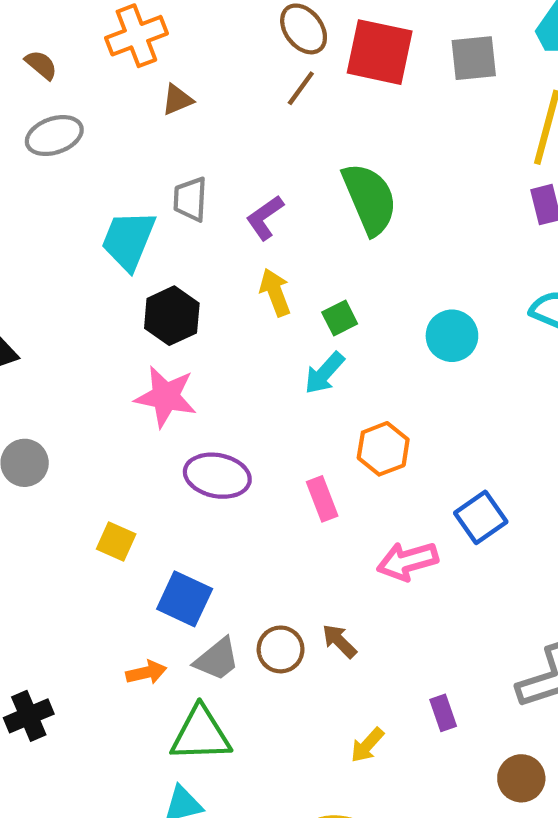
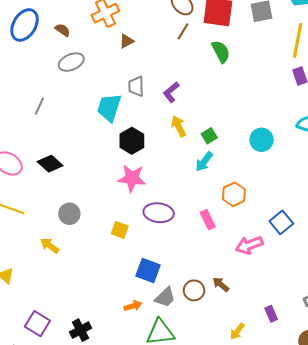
green semicircle: (370, 199) -> (221, 52), moved, size x0.7
yellow square: (116, 542) -> (120, 230), moved

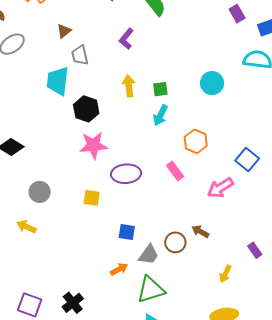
brown triangle: (127, 41) -> (64, 31), moved
purple L-shape: (171, 92) -> (126, 39), moved
yellow arrow: (179, 126) -> (129, 86), turned 30
green square: (209, 136) -> (160, 89), turned 35
blue square: (148, 271) -> (127, 232), size x0.7

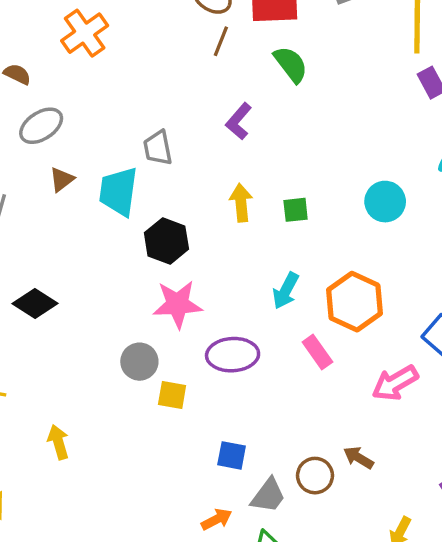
brown triangle: (64, 31) -> (62, 179), moved
cyan arrow: (160, 115) -> (286, 291), moved
orange hexagon: (196, 141) -> (354, 302), size x1.4
gray circle: (40, 192) -> (139, 362), moved
yellow arrow: (27, 227) -> (58, 442), turned 48

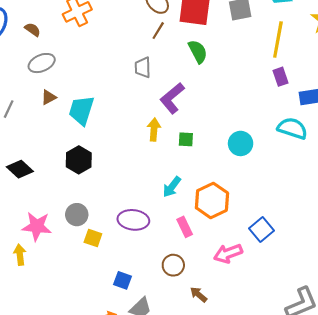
purple L-shape: (239, 121) -> (172, 98), moved, size x1.4
gray trapezoid: (158, 148) -> (143, 67), moved
black hexagon: (166, 241) -> (79, 160), moved
pink star: (178, 304) -> (37, 226), moved
brown circle: (315, 476) -> (173, 265), moved

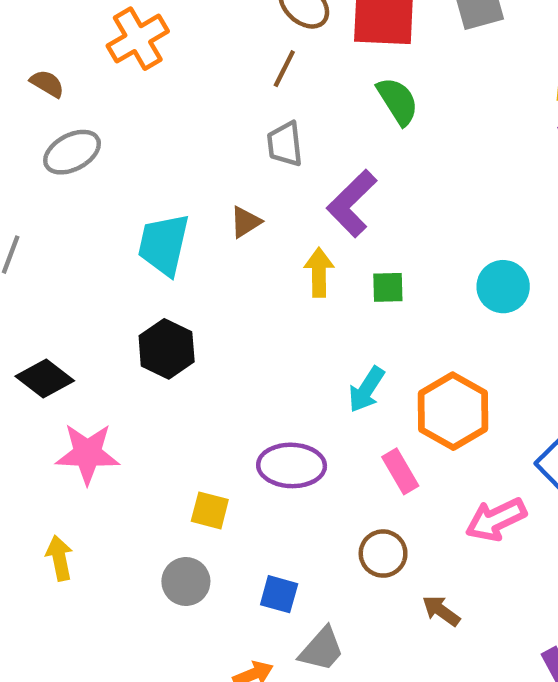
brown line: (158, 31) -> (284, 69), moved
brown triangle: (49, 97) -> (245, 222), moved
gray circle: (77, 215) -> (186, 582), moved
pink star: (37, 226) -> (87, 454), moved

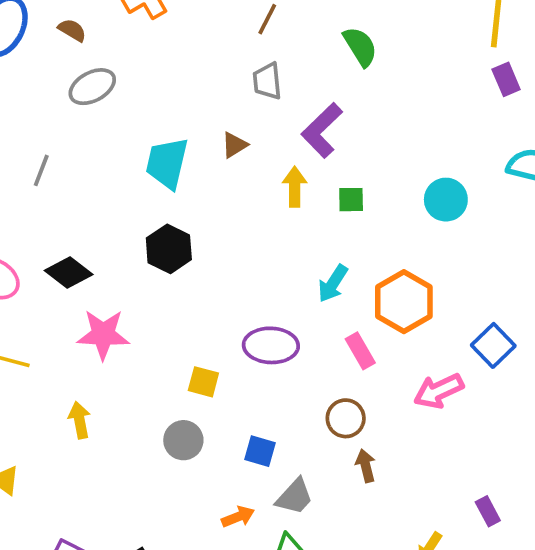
brown arrow: (441, 611) -> (366, 466), moved, turned 40

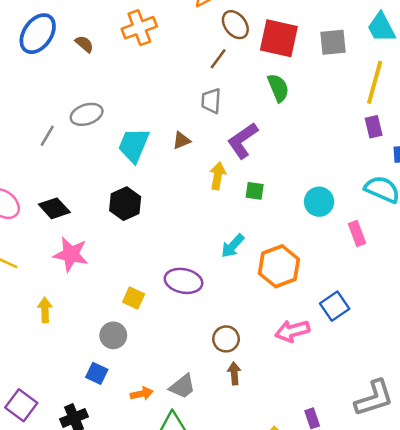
gray ellipse: (92, 87) -> (87, 114), moved
pink rectangle: (360, 351) -> (357, 234), moved
blue square: (260, 451) -> (97, 373), moved

